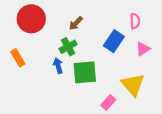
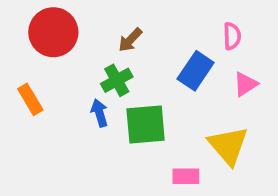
pink rectangle: (108, 102) -> (186, 176), turned 48

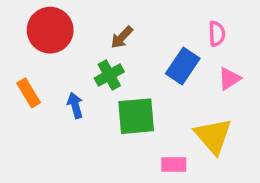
blue arrow: (99, 113) -> (75, 105), moved

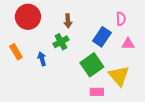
brown arrow: (122, 37) -> (68, 21), turned -48
pink triangle: (229, 79) -> (128, 44), turned 32
green square: (136, 116) -> (92, 65), moved, turned -30

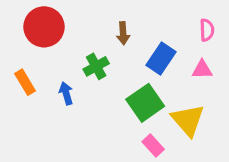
pink semicircle: (121, 19) -> (207, 30), moved
brown arrow: (68, 21) -> (123, 33), moved
pink rectangle: (97, 92) -> (153, 145), turned 48

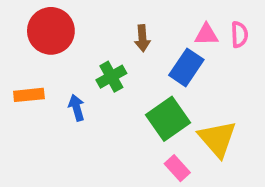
pink triangle: (202, 70) -> (206, 35), moved
orange rectangle: (25, 82) -> (29, 95), turned -65

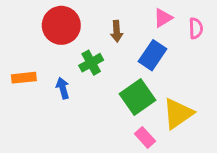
red circle: (51, 31) -> (61, 25), moved
pink triangle: (206, 35) -> (163, 18), moved, turned -30
yellow triangle: (217, 139) -> (178, 114), turned 36

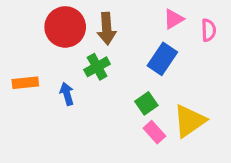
brown arrow: (117, 31) -> (107, 29), moved, size x1.4
green square: (138, 97) -> (146, 103), size x0.6
pink rectangle: (145, 137) -> (154, 132), moved

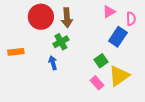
blue rectangle: (162, 59) -> (118, 37), moved
blue arrow: (67, 94) -> (53, 63), moved
green square: (146, 103) -> (101, 61), moved

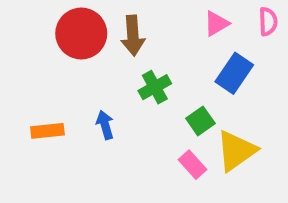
pink semicircle: (131, 19) -> (268, 22), moved
green cross: (61, 42) -> (155, 87), moved
orange rectangle: (16, 52) -> (47, 131), moved

